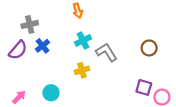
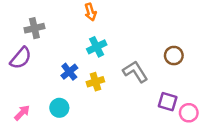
blue cross: (42, 46) -> (69, 72), moved
gray L-shape: (106, 52) -> (135, 72), moved

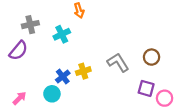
cyan cross: (97, 47) -> (62, 34), moved
brown circle: (174, 56) -> (152, 57), moved
blue cross: (69, 72) -> (63, 77), moved

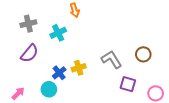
purple semicircle: (18, 51) -> (29, 53), moved
purple square: (146, 88) -> (128, 84), moved

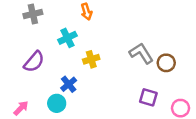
gray cross: (28, 24) -> (33, 14), moved
gray L-shape: (111, 60) -> (141, 53), moved
yellow cross: (79, 68) -> (91, 59), moved

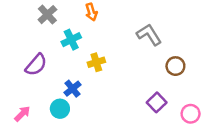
gray cross: (33, 14) -> (47, 15), moved, turned -30
gray L-shape: (141, 53) -> (149, 35), moved
purple square: (148, 97) -> (157, 102), turned 30

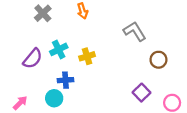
cyan cross: (71, 40) -> (59, 49), moved
blue cross: (72, 89) -> (66, 80), turned 35

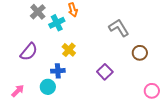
cyan cross: (59, 49) -> (57, 23), moved
yellow cross: (87, 56) -> (69, 50), moved, turned -32
purple square: (141, 93) -> (105, 72), moved

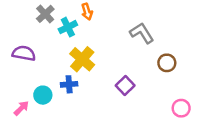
yellow cross: (69, 50) -> (82, 59), size x1.5
purple semicircle: (29, 52) -> (24, 53), moved, turned -120
cyan circle: (48, 87) -> (43, 95), moved

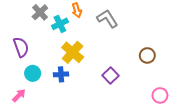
gray L-shape: (142, 33) -> (107, 19), moved
purple semicircle: (24, 53) -> (21, 47), turned 60
cyan circle: (43, 95) -> (33, 73), moved

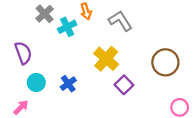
yellow cross: (73, 52) -> (106, 59), moved
brown circle: (147, 55) -> (165, 62), size x1.5
blue cross: (61, 74) -> (68, 84), turned -32

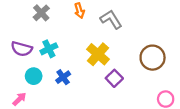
cyan cross: (67, 27) -> (49, 49), moved
purple semicircle: (23, 53) -> (22, 49), turned 125

